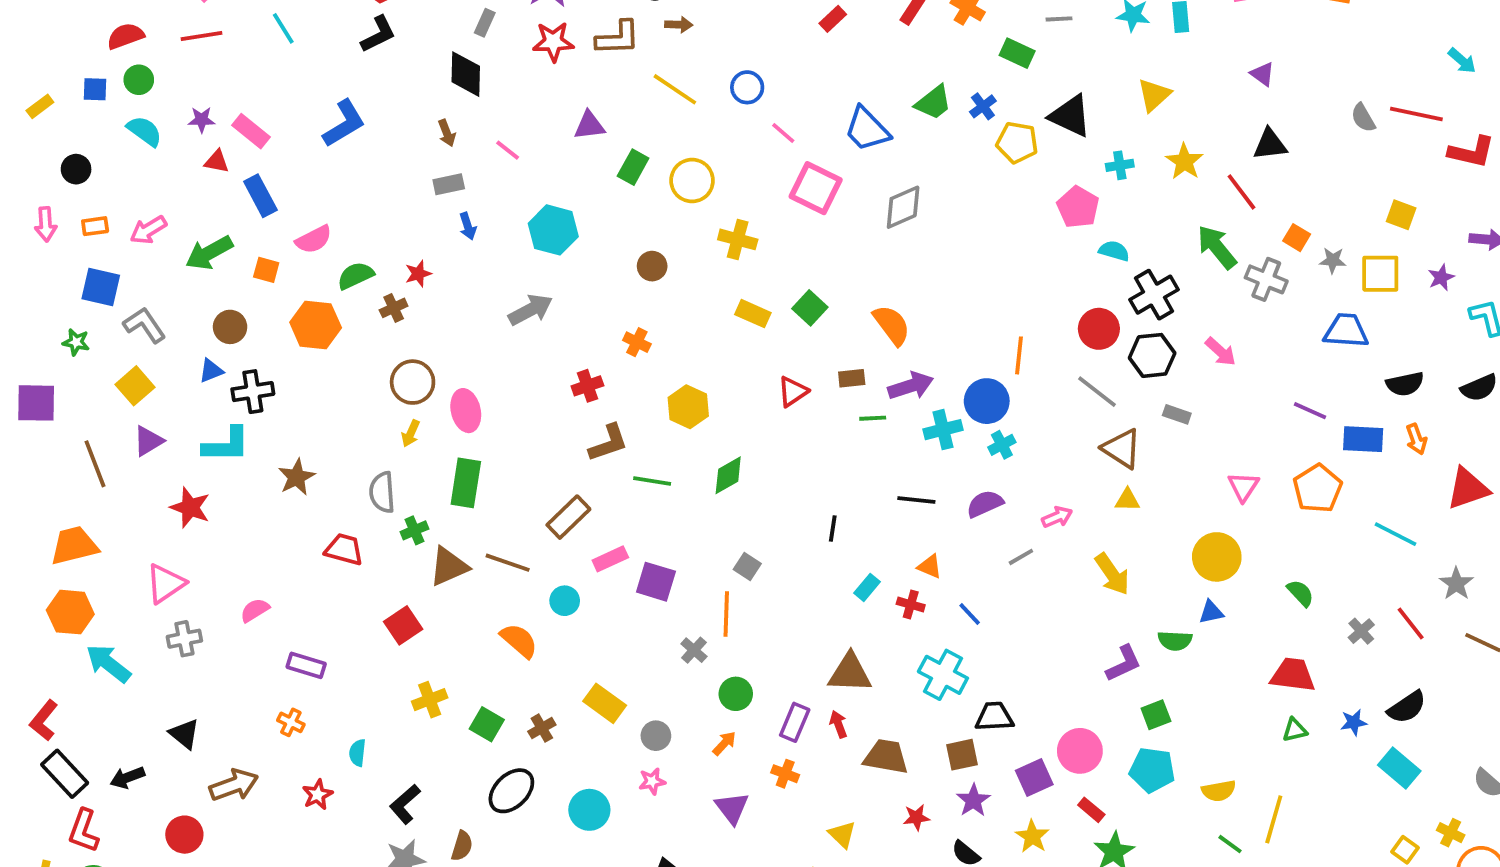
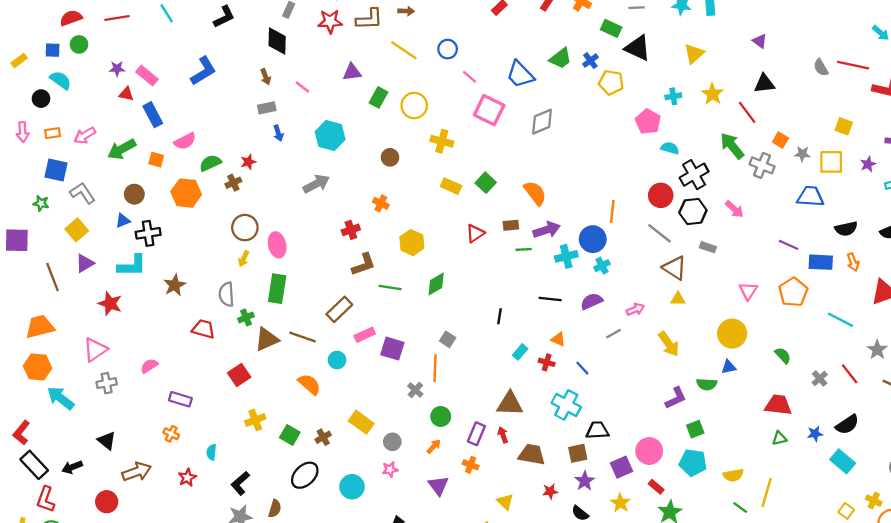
black triangle: (1070, 116) -> (638, 48), moved
cyan semicircle: (144, 131) -> (61, 80), moved

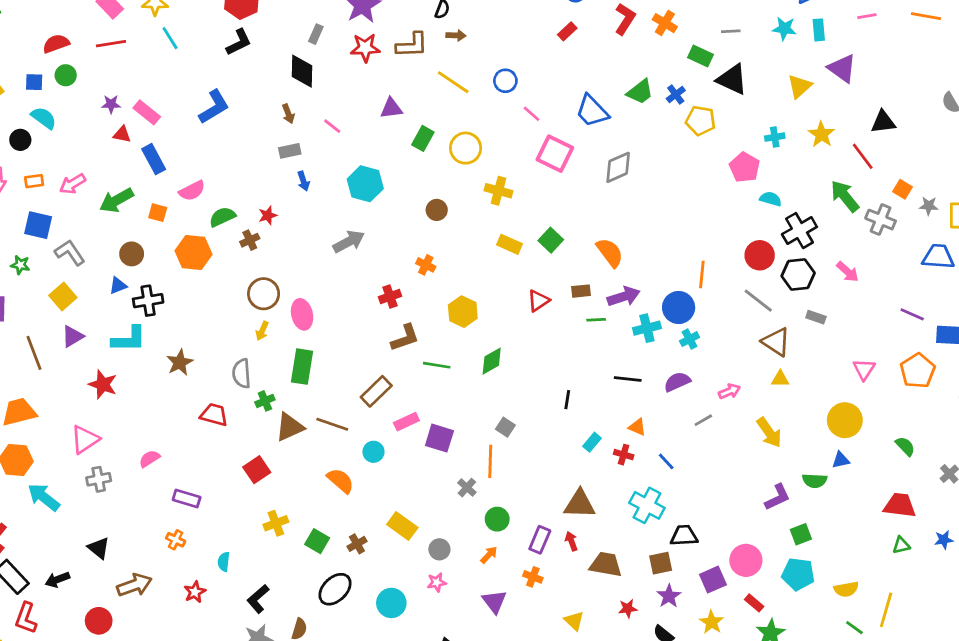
purple triangle: (760, 41) -> (842, 68), moved, size x1.6

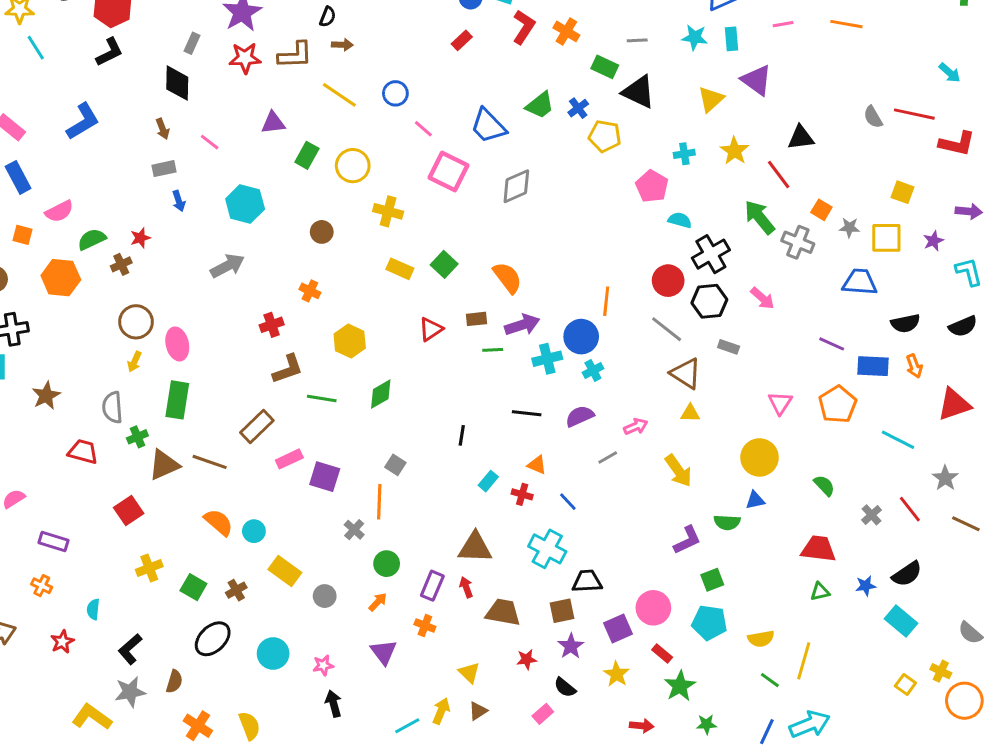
cyan circle: (373, 452) -> (254, 531), moved
pink star: (437, 582) -> (323, 665), moved

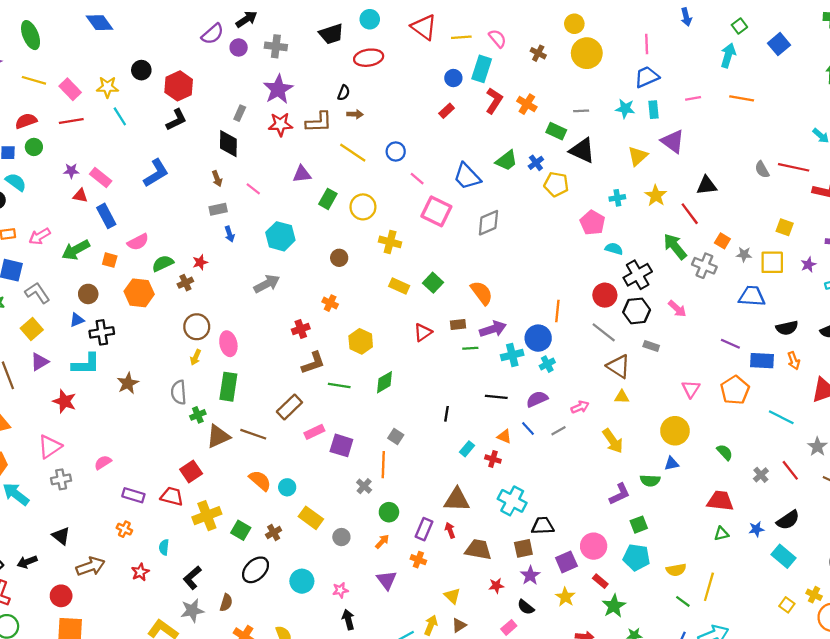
red trapezoid: (83, 452) -> (172, 496), moved
blue line: (568, 502) -> (528, 429), moved
yellow cross: (149, 568) -> (207, 516), size x1.4

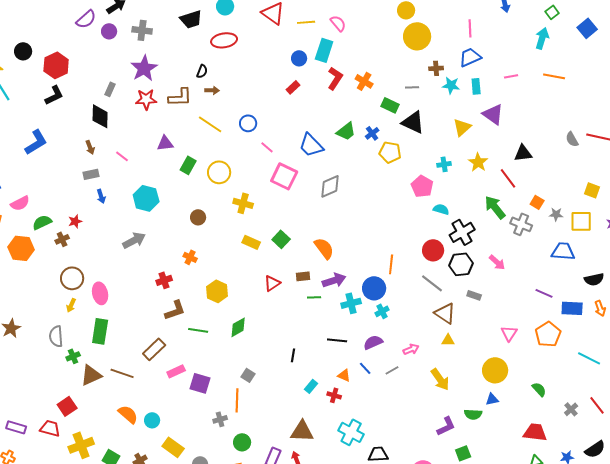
brown cross: (538, 53) -> (436, 68), moved, turned -32
gray cross: (364, 486) -> (220, 419), turned 32

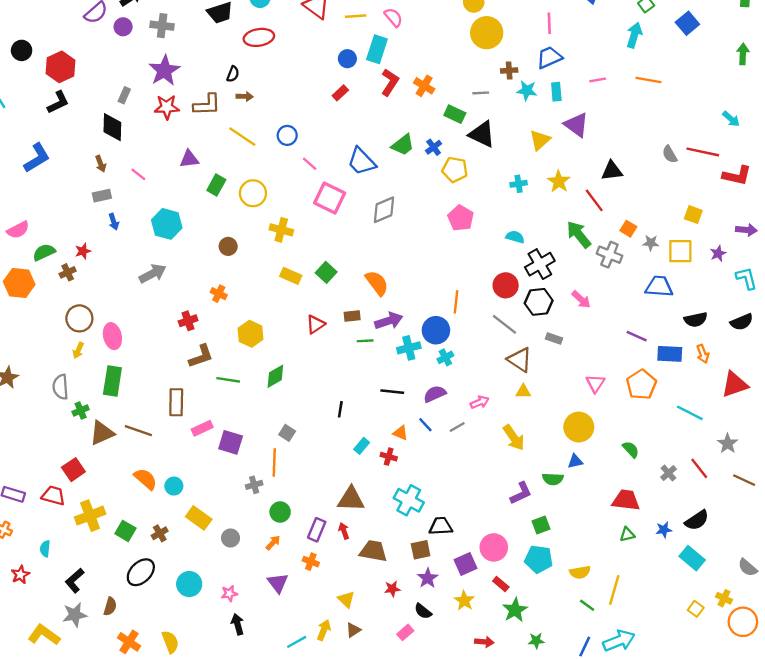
pink pentagon: (422, 186) -> (461, 218), moved
brown rectangle: (154, 349) -> (176, 402), turned -45

